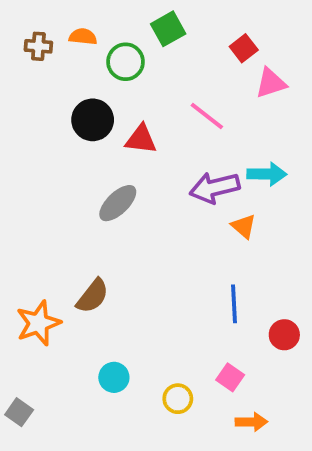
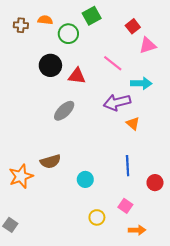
cyan arrow: (267, 174) -> (141, 83), moved
brown semicircle: (93, 296) -> (50, 161), turned 36
cyan circle: (114, 377) -> (85, 179), moved

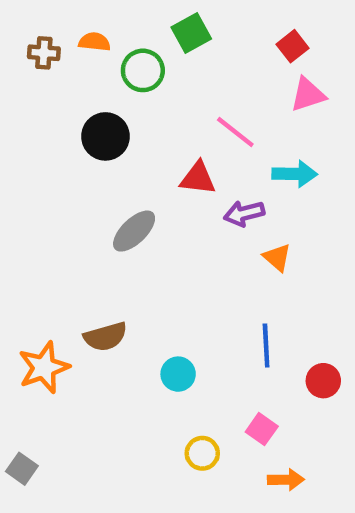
red square: (133, 26) -> (292, 46), moved
red triangle: (77, 76) -> (198, 178), moved
purple arrow: (117, 102) -> (244, 213), size x0.7

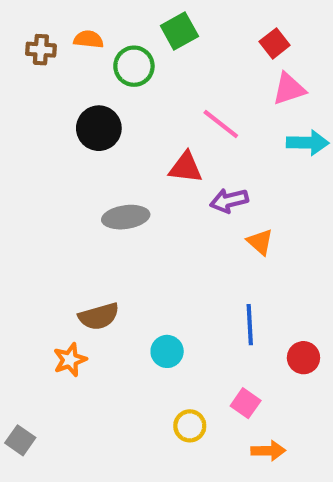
cyan arrow: (295, 174) -> (308, 143), moved
gray ellipse: (134, 231) -> (126, 217), turned 36
orange star: (44, 367) -> (70, 360), moved, size x0.7

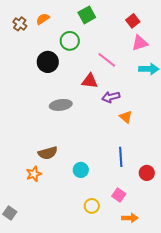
orange semicircle: (88, 39) -> (43, 19), turned -40
brown cross: (41, 50) -> (20, 24), turned 32
green circle: (134, 66) -> (70, 41), moved

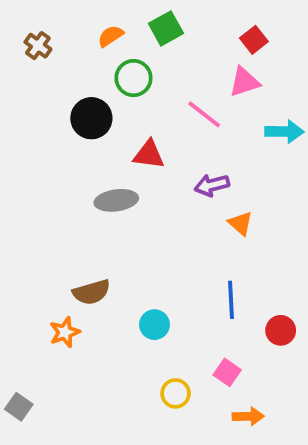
orange semicircle: (43, 19) -> (111, 36), moved
pink triangle: (140, 43) -> (244, 82), moved
red triangle: (90, 81) -> (149, 155), moved

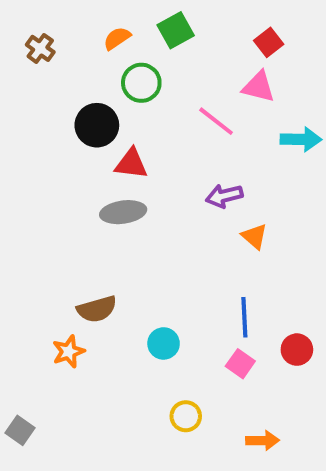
pink triangle: (244, 82) -> (259, 87), turned 32
red triangle: (149, 155) -> (131, 164), moved
pink square: (227, 372) -> (240, 364), moved

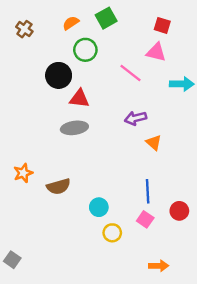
red square: (269, 42) -> (162, 25), turned -35
orange star: (69, 352) -> (23, 173), moved
yellow circle: (186, 416) -> (112, 233), moved

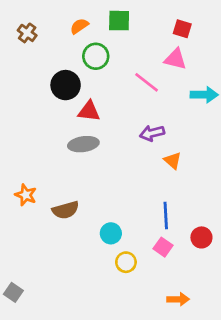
green square: (106, 18) -> (119, 21), turned 30
orange star: (23, 173) -> (26, 195), turned -30

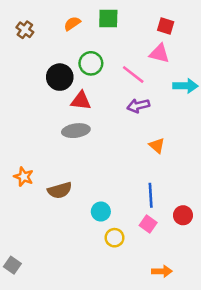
green circle: (96, 56) -> (91, 63), moved
purple arrow: (152, 133) -> (138, 106), moved

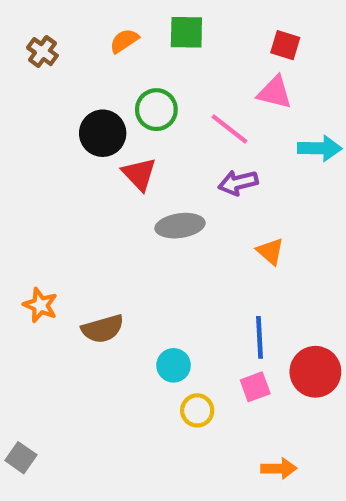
red triangle: (81, 101) -> (139, 174), turned 40
gray ellipse: (76, 131) -> (180, 226), moved
red circle: (183, 215) -> (315, 372), size x1.5
pink square: (148, 224) -> (255, 387), turned 35

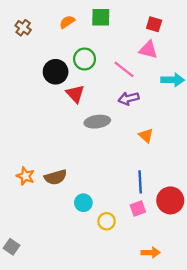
orange star: (40, 305) -> (25, 176), moved
cyan circle: (174, 365) -> (83, 203), moved

